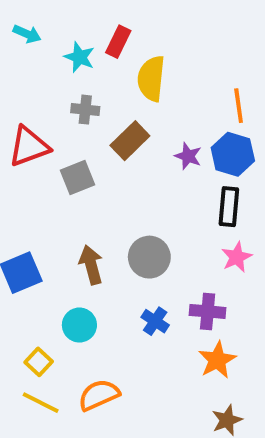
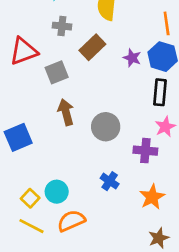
brown arrow: (91, 265) -> (66, 112), moved
purple cross: (208, 311) -> (145, 151), moved
blue cross: (155, 321) -> (110, 181), moved
cyan circle: (79, 325) -> (57, 192), moved

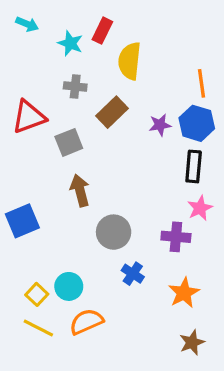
purple star: (132, 58) -> (160, 125), turned -30
gray circle: (106, 127) -> (114, 232), moved

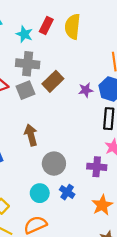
yellow semicircle: (130, 61) -> (73, 27), moved
gray cross: (75, 87) -> (28, 64), size x1.5
gray square: (69, 142) -> (25, 90), moved
cyan circle: (69, 286) -> (40, 193), moved

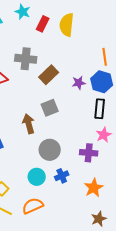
cyan star: (24, 34) -> (23, 12), moved
gray square: (25, 90) -> (50, 108), moved
blue cross: (67, 192) -> (62, 176), turned 32

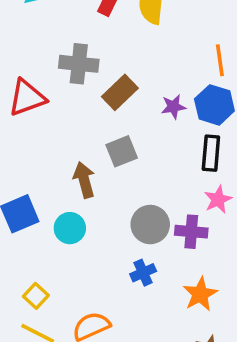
gray circle: (50, 150) -> (150, 225), moved
cyan circle: (37, 177) -> (70, 228), moved

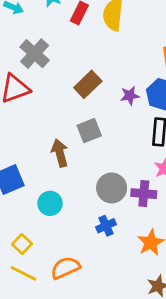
gray cross: (79, 64) -> (35, 54), moved, turned 36
cyan circle: (70, 228) -> (50, 203), moved

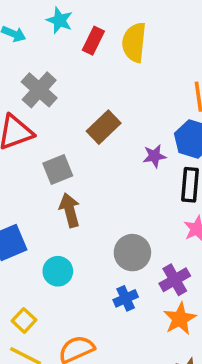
purple star: (130, 96) -> (154, 156), moved
gray square: (89, 131) -> (58, 170), moved
purple cross: (144, 194) -> (175, 280), moved, turned -35

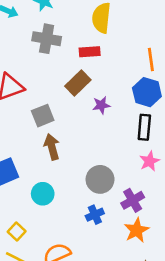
red rectangle: (93, 41) -> (90, 52), moved, turned 60
gray cross: (39, 90) -> (47, 39), moved, turned -32
purple star: (154, 156) -> (101, 105), moved

